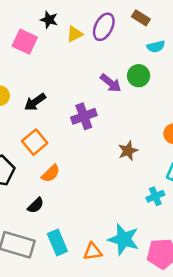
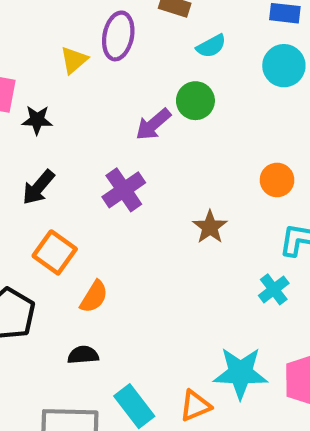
black star: (49, 20) -> (37, 120), moved
purple arrow: (111, 83) -> (153, 124), turned 115
black semicircle: (36, 205) -> (83, 355), turned -126

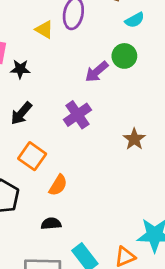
yellow triangle: (74, 60) -> (44, 30), turned -48

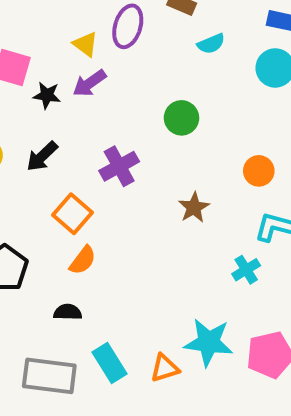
green circle: (124, 56) -> (181, 118), moved
purple arrow: (97, 72) -> (89, 83), moved
orange square: (32, 156) -> (72, 214), moved

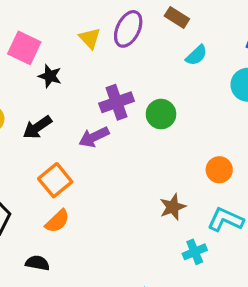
cyan semicircle: (211, 44) -> (196, 55), turned -30
purple arrow: (89, 83) -> (94, 137), moved
purple cross: (119, 166) -> (117, 102), moved
brown star: (194, 208) -> (173, 207), moved

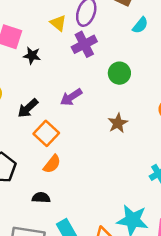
purple cross: (117, 102) -> (84, 44), moved
black arrow: (37, 127) -> (28, 108), moved
brown star: (173, 207) -> (118, 123), moved

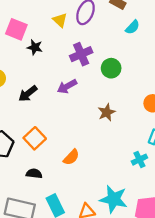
purple cross: (84, 44) -> (81, 54), moved
orange square: (46, 133) -> (35, 138), moved
orange semicircle: (52, 164) -> (71, 157), moved

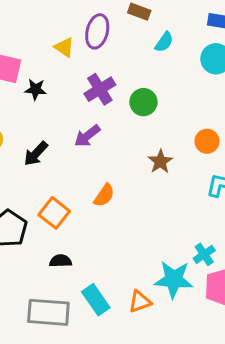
brown star: (107, 112) -> (160, 162), moved
orange semicircle: (71, 157) -> (104, 195), moved
cyan cross: (139, 160) -> (204, 254), moved

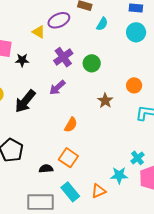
purple ellipse: (97, 31) -> (59, 20), turned 55
black arrow: (36, 154) -> (25, 101), size x1.4
orange square: (54, 213) -> (68, 158), moved
cyan star: (174, 279) -> (119, 175), size x0.7

